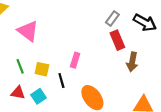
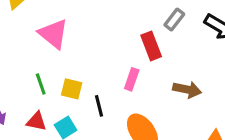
red rectangle: (117, 40) -> (151, 46), moved
pink rectangle: (75, 60) -> (132, 79), moved
brown arrow: (132, 62) -> (187, 90), moved, turned -90

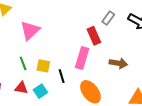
pink triangle: (53, 34) -> (30, 30), turned 40
pink rectangle: (132, 79) -> (82, 58), size x1.5

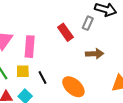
gray rectangle: (108, 18) -> (88, 23), moved
pink rectangle: (82, 58) -> (30, 47), moved

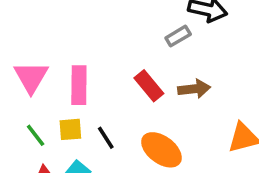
gray rectangle: (88, 23) -> (178, 36), turned 40
red rectangle: (65, 32) -> (149, 86), moved

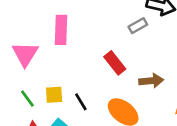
pink rectangle: (79, 85) -> (61, 30), moved
brown arrow: (194, 89) -> (151, 81), moved

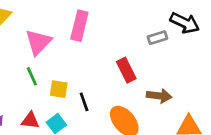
green line: (27, 99) -> (32, 76), moved

